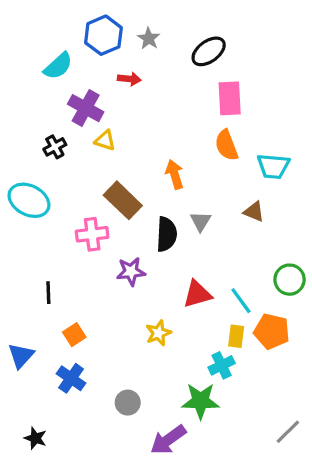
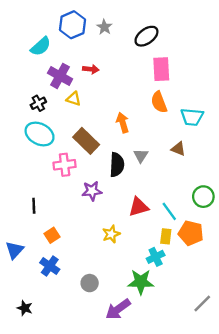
red arrow: (129, 79) -> (91, 69), moved
cyan ellipse: (29, 200) -> (40, 134), moved

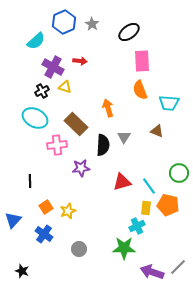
black cross: (38, 103) -> (42, 91), moved
yellow star: (111, 234) -> (68, 211), moved
purple arrow: (118, 309) -> (152, 272), moved, turned 55

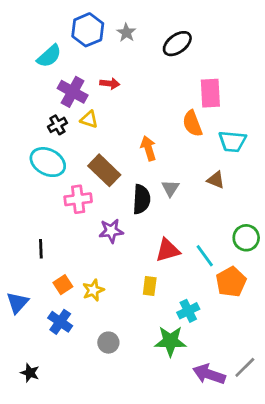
pink rectangle: (142, 61) -> (210, 93), moved
orange pentagon: (168, 205) -> (231, 282), turned 30
yellow rectangle: (146, 208) -> (150, 286), moved

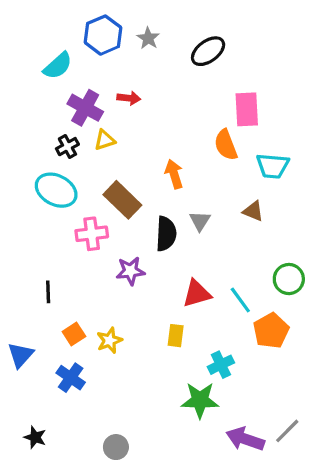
yellow triangle: (89, 119) -> (105, 140), turned -36
gray circle: (108, 343) -> (116, 447), moved

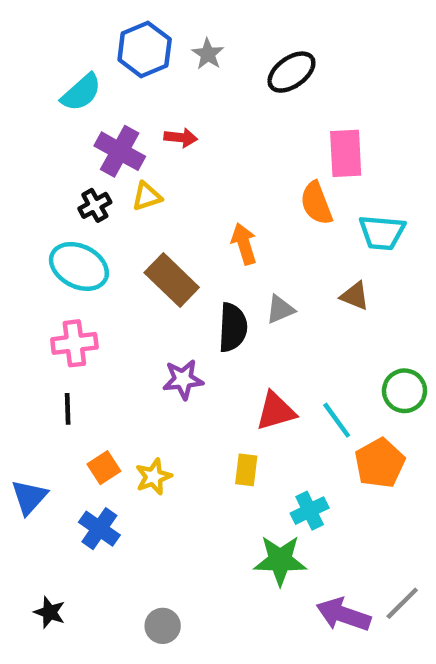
gray triangle: (200, 221) -> (280, 309), turned 35
pink cross: (92, 234) -> (74, 343), moved

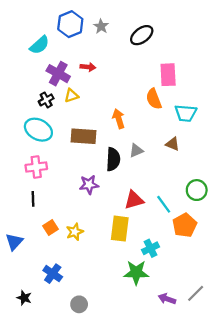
brown rectangle: (172, 280) -> (83, 136), turned -40
yellow rectangle: (246, 470) -> (120, 229), size x1.6
blue cross: (99, 529) -> (53, 274), moved
purple arrow: (343, 615) -> (167, 299), size x0.7

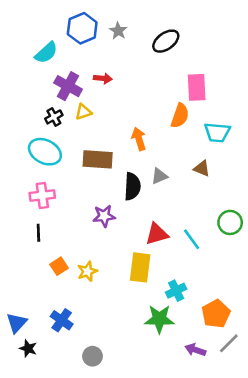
orange semicircle: (154, 99) -> (180, 116), turned -140
orange pentagon: (185, 225) -> (216, 314), moved
blue triangle: (14, 242) -> (17, 323), moved

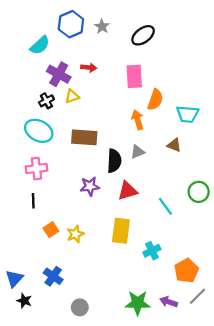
pink rectangle: (197, 87) -> (134, 76), moved
orange arrow: (139, 139) -> (138, 120), moved
red triangle: (157, 234) -> (128, 191), moved
green star: (159, 319) -> (138, 303), moved

